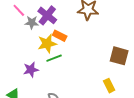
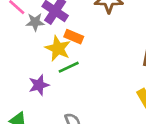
yellow star: (47, 44) -> (58, 48), turned -30

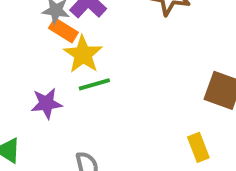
orange rectangle: (74, 37) -> (63, 30), moved

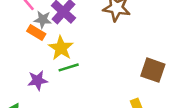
orange rectangle: (63, 30) -> (36, 32), moved

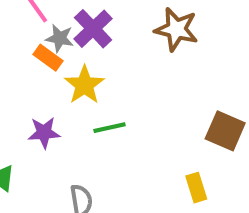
green line: (69, 67) -> (109, 128), moved

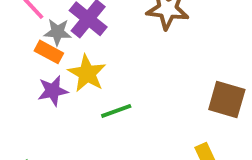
purple star: (44, 133) -> (53, 91), moved

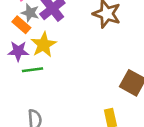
green line: (116, 111) -> (33, 70), moved

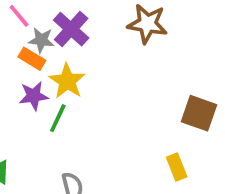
green line: (33, 70) -> (58, 118), turned -48

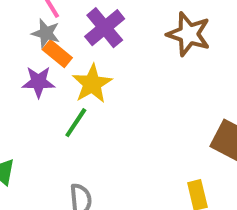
gray star: (41, 40) -> (46, 33), moved
purple star: (34, 96) -> (38, 82), moved

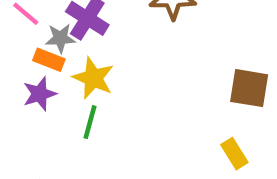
gray star: (46, 33) -> (60, 38), moved

